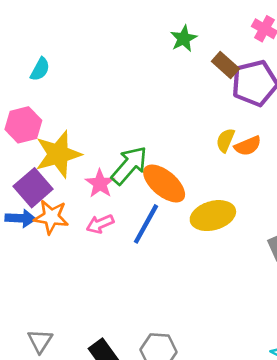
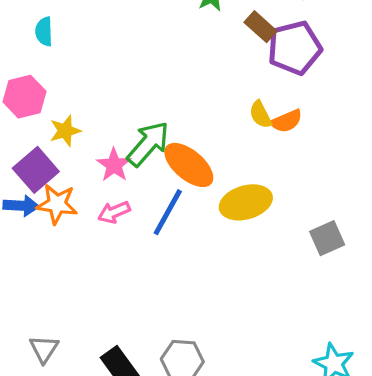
cyan semicircle: (40, 69) -> (44, 32), turned 150
yellow semicircle: (225, 140) -> (260, 115), turned -50
yellow star: (58, 154) -> (65, 131), size x0.6

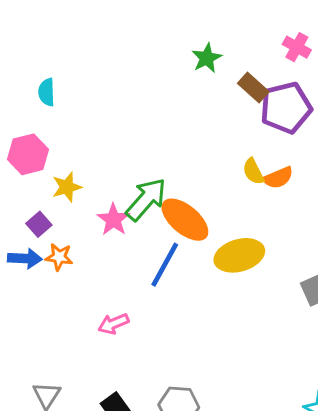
purple square: (36, 170) -> (39, 224), size x0.6
orange star: (57, 204) -> (59, 257), size x0.7
pink arrow: (114, 212) -> (113, 324), moved

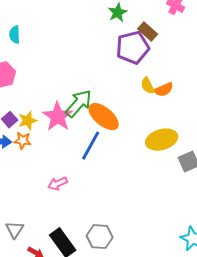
purple pentagon: (286, 108) -> (133, 48), moved
yellow star: (67, 187) -> (28, 121), moved
pink star: (113, 220) -> (58, 117), size x1.4
yellow ellipse: (239, 255) -> (162, 140), moved

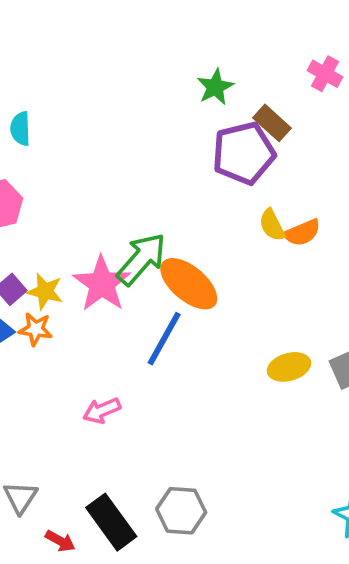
yellow star: (28, 121) -> (45, 291), turned 30
yellow ellipse: (162, 140) -> (289, 367), moved, size x0.7

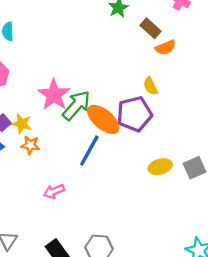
purple pentagon: (244, 153) -> (134, 114), moved
orange semicircle: (302, 233) -> (166, 47), moved
pink star: (102, 284) -> (54, 95), moved
orange star: (36, 329) -> (30, 145), moved

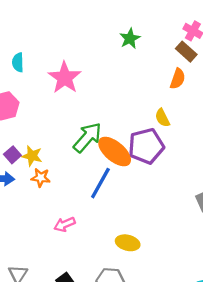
brown rectangle: (151, 28) -> (186, 52), moved
orange semicircle: (166, 47) -> (178, 79), turned -48
pink star: (54, 95) -> (65, 78), moved
yellow ellipse: (160, 167) -> (128, 243), moved, turned 30

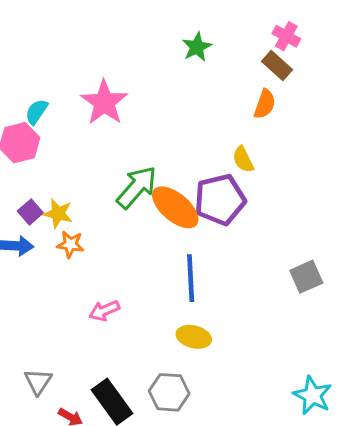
cyan semicircle: (18, 62) -> (36, 112), moved, turned 36
blue line: (100, 183) -> (191, 278), moved, turned -32

